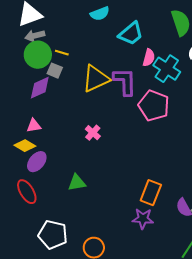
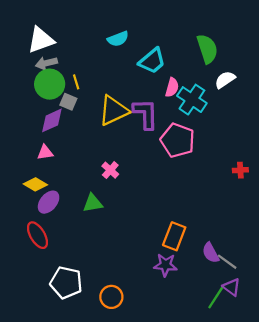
yellow line: (62, 53) -> (76, 82), turned 56
pink triangle: (34, 126) -> (45, 152), moved
green triangle: (77, 183) -> (93, 203), moved

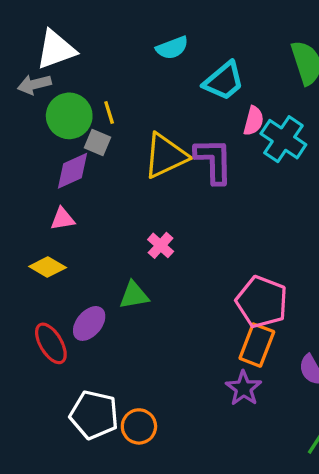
gray arrow: (46, 63) -> (34, 84), moved
pink pentagon: (178, 140) -> (262, 302), moved
purple ellipse: (49, 202) -> (89, 323), moved
purple star: (165, 265) -> (244, 388), turned 30
orange circle: (111, 297) -> (139, 426), moved

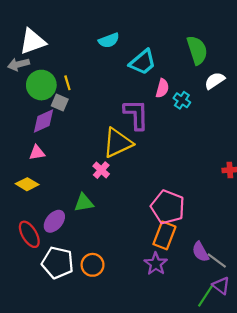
cyan cross: (283, 139) -> (182, 100), size x0.6
yellow triangle: (166, 156) -> (118, 143), moved
white pentagon: (94, 415) -> (58, 263), moved
orange circle: (139, 426) -> (93, 265), moved

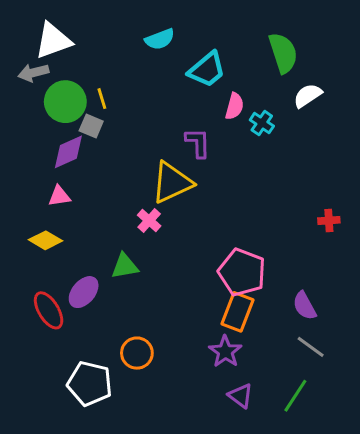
purple L-shape: (136, 114) -> (198, 143), size x0.7
purple semicircle: (200, 252) -> (305, 306), moved
white pentagon: (58, 263) -> (90, 383), moved
purple triangle: (221, 286) -> (241, 396), moved

